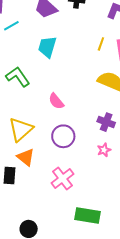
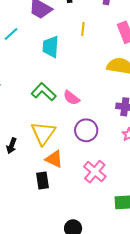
yellow line: (101, 44) -> (83, 29), moved
green L-shape: (18, 77) -> (44, 92), moved

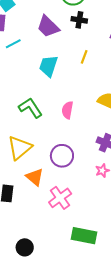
pink semicircle: (71, 98) -> (67, 110), moved, turned 48
orange triangle: (54, 159) -> (35, 177), moved

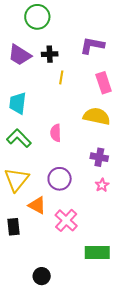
black cross: (79, 20) -> (50, 54), moved
cyan trapezoid: (48, 66) -> (18, 103), moved

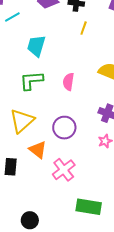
green L-shape: (19, 138) -> (31, 81), turned -60

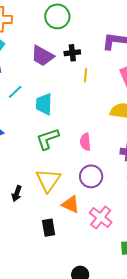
cyan line: (12, 17) -> (15, 92), moved
pink semicircle: (68, 82) -> (85, 142), moved

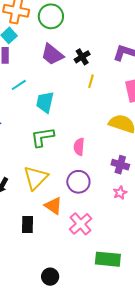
green circle: (57, 16) -> (51, 16), moved
black cross: (72, 53) -> (82, 57), turned -35

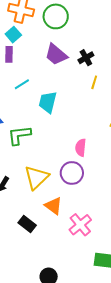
green L-shape: (42, 137) -> (19, 135), moved
purple circle: (78, 182) -> (72, 173), moved
black rectangle: (27, 224) -> (27, 224), turned -54

